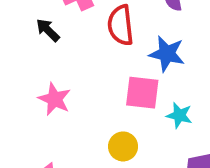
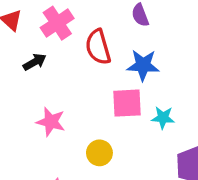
black arrow: (48, 30) -> (35, 62), turned 115
yellow circle: (123, 146) -> (99, 153), moved

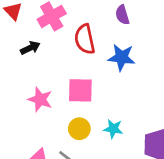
pink square: (127, 103) -> (80, 90), moved
cyan star: (163, 118) -> (113, 129), moved

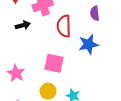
blue star: (122, 57) -> (89, 44), turned -30
pink star: (40, 99) -> (16, 73), moved

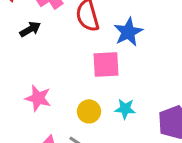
pink square: (54, 63) -> (106, 65), moved

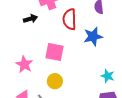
pink square: (106, 65) -> (55, 52), moved
cyan star: (125, 109) -> (108, 76), moved

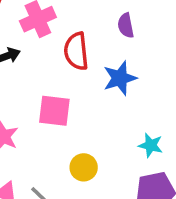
yellow circle: (55, 81) -> (84, 167), moved

